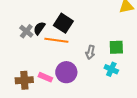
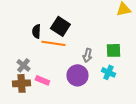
black semicircle: (39, 28) -> (36, 31), turned -32
gray cross: (26, 31) -> (23, 65), moved
purple circle: (66, 72) -> (77, 75), moved

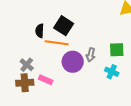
purple circle: (77, 75) -> (73, 62), moved

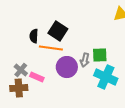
green square: (117, 50) -> (100, 55), moved
cyan cross: (112, 72) -> (106, 77), size x1.6
pink rectangle: (46, 80) -> (37, 77), moved

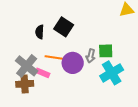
orange line: (51, 48) -> (57, 58), moved
gray cross: (21, 70) -> (27, 66), size x1.6
cyan cross: (106, 77) -> (112, 73), turned 35

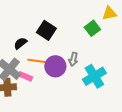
black semicircle: (40, 32) -> (20, 43), moved, turned 48
green square: (106, 51) -> (92, 28), moved, turned -35

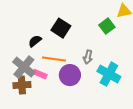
purple circle: (55, 66) -> (70, 75), moved
cyan cross: (94, 76) -> (109, 74), turned -30

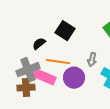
gray cross: (24, 67) -> (28, 70), turned 30
pink rectangle: (40, 74) -> (44, 77), size x1.6

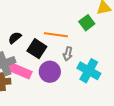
black square: (65, 31) -> (37, 49), moved
orange line: (58, 62) -> (56, 35), moved

